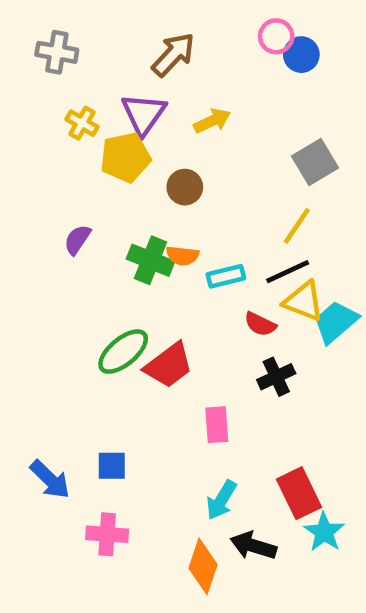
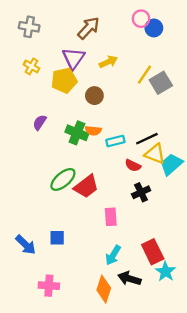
yellow cross: (82, 123) -> (31, 66), moved
yellow line: (297, 226) -> (145, 75), moved
pink cross: (107, 534) -> (49, 286), moved

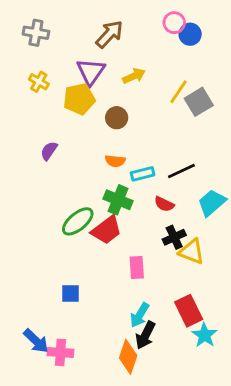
green cross: (77, 133) -> (118, 200), moved
yellow triangle: (155, 154) -> (192, 252), moved
blue arrow: (26, 245) -> (36, 341), moved
black arrow: (129, 279) -> (145, 335), moved, turned -80

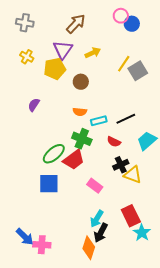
pink rectangle: (137, 267) -> (95, 186), turned -49
blue square: (71, 293) -> (49, 184), moved, size x1.5

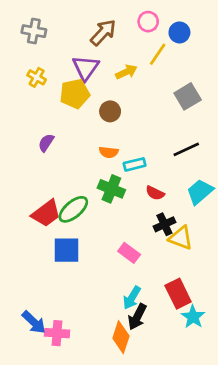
pink circle: (121, 16) -> (148, 22), moved
yellow line: (124, 64) -> (158, 54), moved
black line: (126, 119) -> (186, 149), moved
red trapezoid: (74, 160) -> (46, 213), moved

